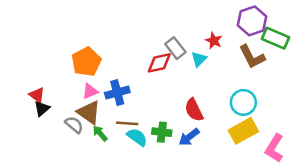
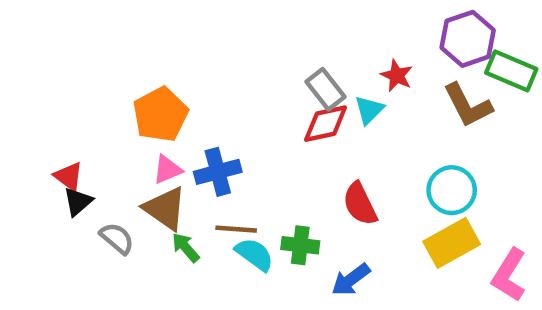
red diamond: (159, 63) -> (326, 124), moved
gray semicircle: (74, 125) -> (117, 238), moved
blue arrow: (189, 137) -> (351, 280), moved

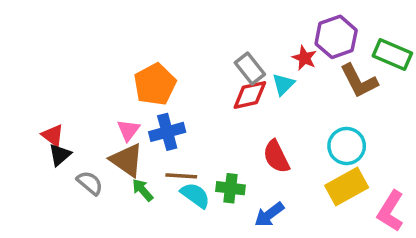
purple hexagon: (468, 39) -> (336, 37), moved
orange pentagon: (160, 114) -> (155, 84), moved
pink triangle: (167, 170) -> (128, 130), turned -30

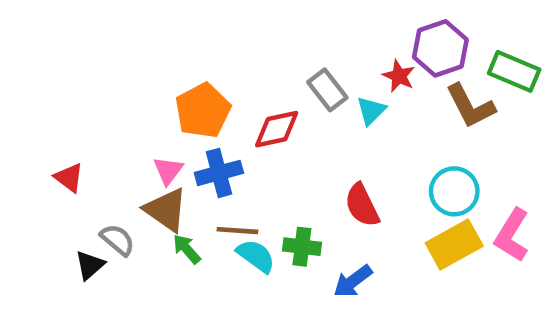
red diamond: (250, 95) -> (277, 129), moved
black triangle: (60, 155) -> (90, 265), moved
pink L-shape: (391, 211) -> (512, 235), moved

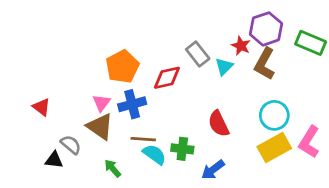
brown L-shape: (470, 106) -> (265, 64), moved, turned 56
green arrow: (187, 249) -> (113, 168), moved
black triangle: (90, 265) -> (54, 160), turned 48

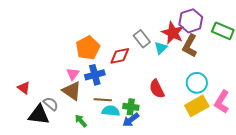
red star: (241, 46) -> (173, 33), size x1.6
red triangle: (42, 107) -> (24, 88), moved
cyan semicircle: (154, 154) -> (111, 111), turned -30
black triangle: (54, 160) -> (39, 115), size x1.6
blue arrow: (213, 170) -> (131, 120), moved

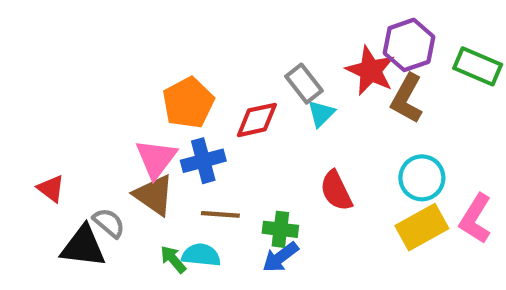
cyan triangle: (161, 48) -> (321, 114), moved
pink triangle: (73, 74) -> (156, 159), size x1.5
cyan semicircle: (111, 111) -> (201, 255), moved

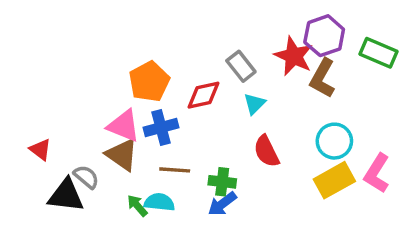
cyan triangle: (321, 114) -> (255, 104), moved
pink triangle: (156, 159) -> (124, 126), turned -45

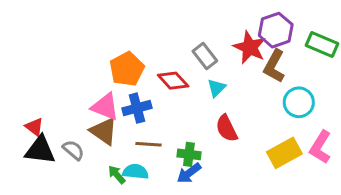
red diamond: (204, 95) -> (173, 81), turned 60
cyan circle: (334, 141) -> (299, 102), moved
black triangle: (66, 195) -> (40, 150), moved

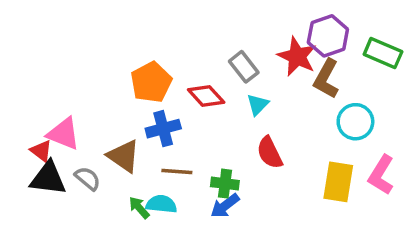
pink triangle: (105, 107) -> (64, 134), moved
yellow rectangle: (284, 153) -> (338, 182), turned -52

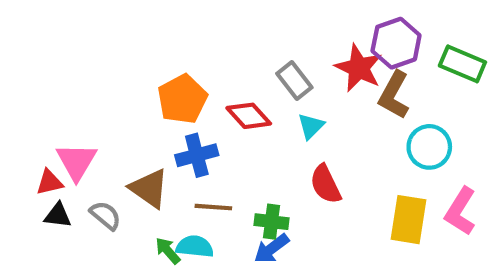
pink triangle: (64, 134) -> (76, 161), turned 39
red triangle: (41, 151) -> (49, 182), turned -50
black triangle: (48, 178) -> (58, 215), size x0.6

